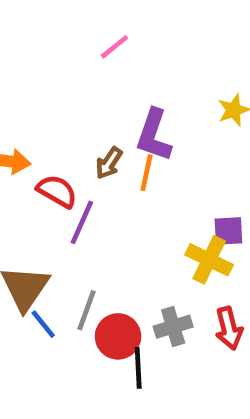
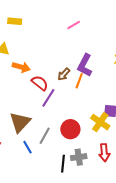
blue line: (43, 324) -> (27, 147), moved
gray cross: (173, 327) -> (79, 157), moved
red circle: (118, 336) -> (70, 129), moved

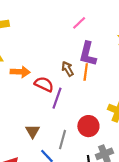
pink line: (74, 25) -> (79, 23), moved
brown arrow: (64, 74) -> (68, 69), turned 120
brown triangle: (20, 122) -> (33, 131), size x0.6

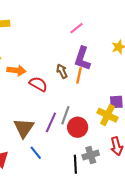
purple line: (57, 98) -> (51, 122), moved
brown triangle: (33, 131) -> (24, 128), size x1.5
gray line: (63, 140) -> (65, 115), moved

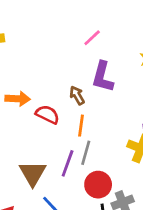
orange line: (79, 75) -> (81, 126), moved
red circle: (78, 127) -> (98, 185), moved

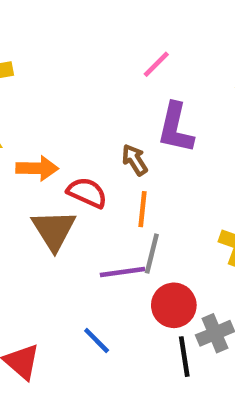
purple line: (68, 163) -> (123, 272), turned 64
brown triangle: (33, 173) -> (54, 230), moved

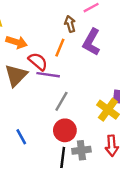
brown arrow: (135, 160) -> (70, 24), moved
orange line: (142, 209) -> (60, 48), moved
purple line: (123, 272) -> (48, 75), moved

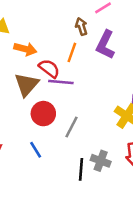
gray line: (61, 101) -> (71, 127), moved
red circle: (65, 130) -> (43, 114), moved
gray cross: (81, 150) -> (101, 161), turned 30

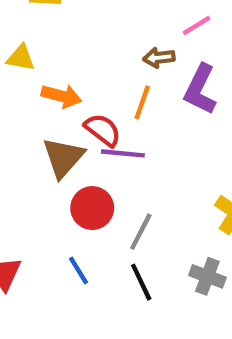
brown arrow: (81, 27) -> (159, 58), turned -78
gray cross: (101, 161) -> (207, 276), moved
black line: (81, 169) -> (141, 282), moved, turned -30

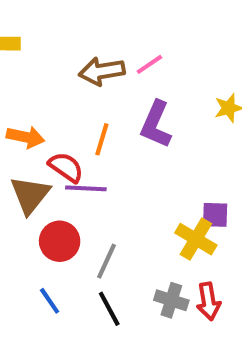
brown arrow: (159, 58) -> (102, 71), moved, size x1.5

